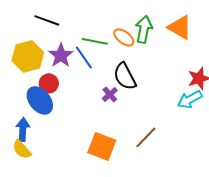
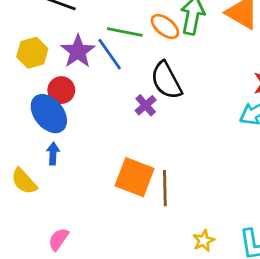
yellow hexagon: (28, 56) -> (32, 53), size x0.7
blue arrow: (23, 129) -> (53, 154), moved, size x0.7
brown line: (146, 137) -> (165, 188), moved, turned -45

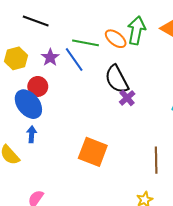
purple star: (78, 51) -> (50, 57), size x0.7
purple cross: (146, 105) -> (127, 98), moved
brown line: (165, 188) -> (156, 160), moved

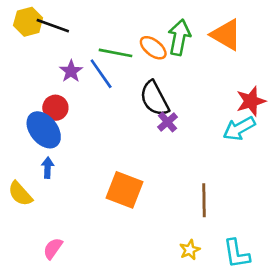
yellow hexagon: (16, 58) -> (28, 22), moved

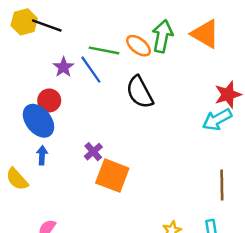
purple cross: (168, 122) -> (93, 152), moved
brown line: (204, 200) -> (222, 185), moved

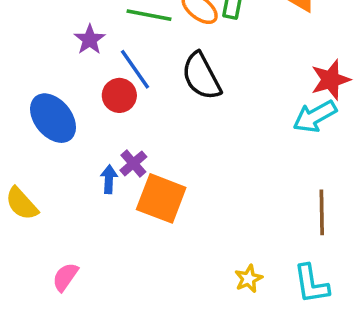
blue line: (91, 70) -> (135, 69), moved
red circle: (49, 100) -> (119, 95), moved
blue arrow: (42, 155) -> (109, 179), moved

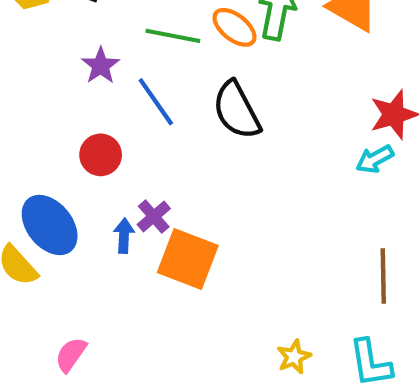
red circle: (119, 95) -> (101, 155), moved
cyan arrow: (315, 116) -> (375, 159), size x0.7
blue ellipse: (53, 118) -> (50, 225), moved

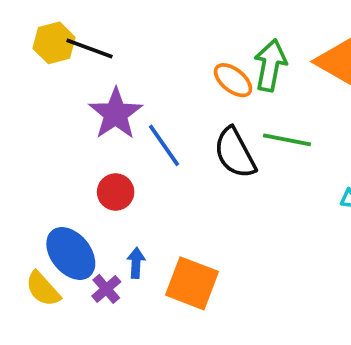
green line: (173, 36) -> (287, 140), moved
purple star: (101, 66) -> (116, 114), size x1.6
purple cross: (154, 216) -> (106, 289), moved

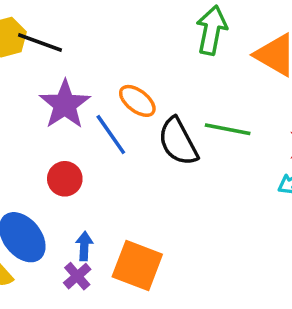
green arrow: (270, 65) -> (212, 30), moved
orange ellipse: (233, 80) -> (137, 101), moved
purple cross: (106, 289) -> (77, 276), moved

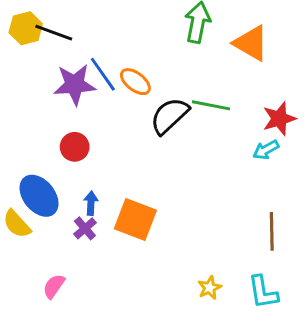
purple star: (65, 104) -> (75, 85), turned 30
blue line: (111, 135) -> (103, 74), moved
black semicircle: (178, 142) -> (169, 116), turned 75

